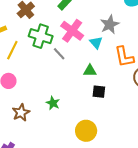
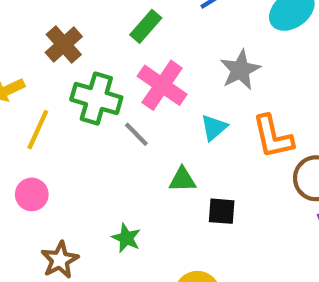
cyan triangle: (96, 43) -> (214, 128), moved, turned 32
green triangle: (90, 71) -> (182, 180), moved

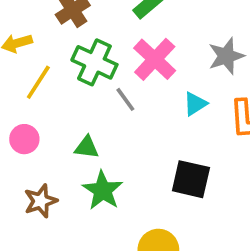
green triangle: (182, 180) -> (87, 147), moved
black square: (222, 211) -> (191, 179), size x1.5
green star: (126, 238) -> (103, 190), size x1.5

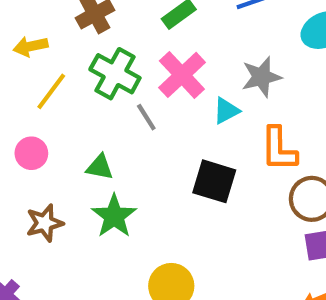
cyan triangle: (195, 104) -> (226, 111), moved
black square: (191, 179) -> (214, 181), moved

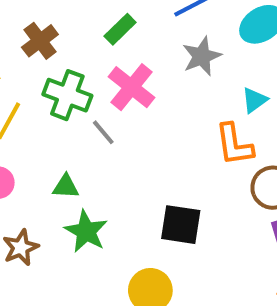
gray star: (261, 77) -> (202, 56), moved
cyan triangle: (226, 111) -> (254, 100), moved
black square: (214, 181) -> (181, 225), moved

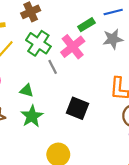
green rectangle: (120, 29) -> (86, 25), moved
black square: (181, 225) -> (77, 108), moved

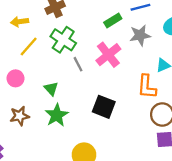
pink cross: (73, 47) -> (108, 55), moved
green triangle: (27, 91) -> (51, 89), turned 32

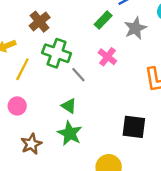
pink cross: (108, 55) -> (107, 57), size x0.7
green triangle: (51, 89) -> (69, 106), moved
black square: (104, 107) -> (134, 127), moved

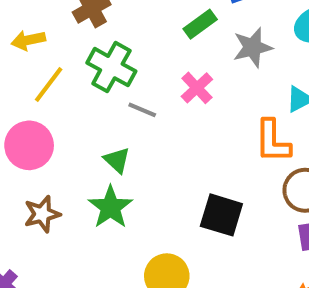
gray line: (78, 75) -> (142, 110), turned -35
pink circle: (17, 106) -> (29, 145), size x1.5

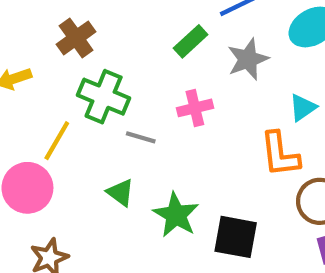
yellow line: (49, 84) -> (57, 141), moved
pink cross: (197, 88) -> (195, 108), turned 36
green star: (110, 207) -> (176, 215), moved

